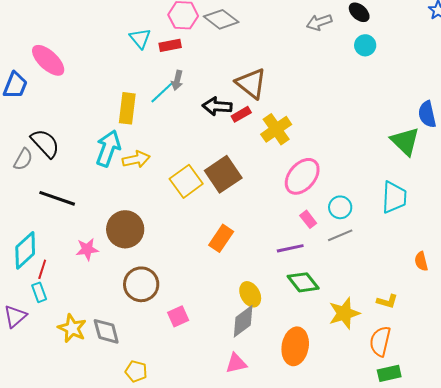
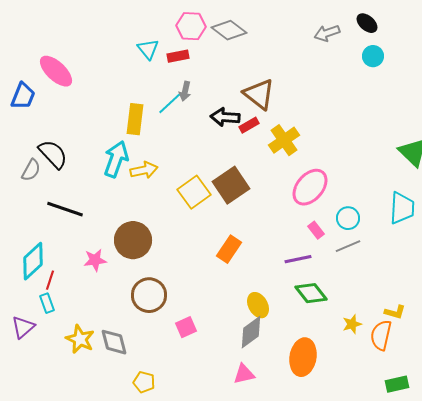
yellow star: (344, 313) -> (352, 324), size x0.6
orange semicircle: (380, 341) -> (381, 335), moved

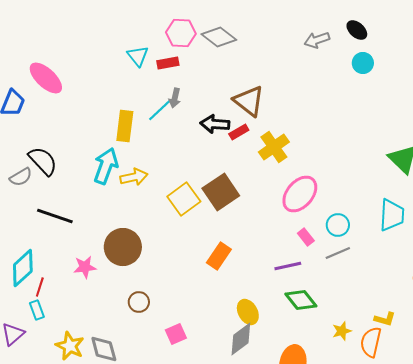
gray semicircle: (31, 170) -> (21, 177), turned 30
brown circle: (149, 295) -> (139, 302), size x0.6

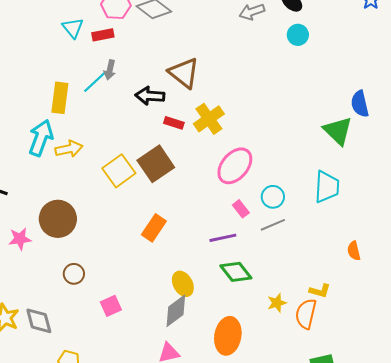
red rectangle: (239, 132) -> (174, 123), moved, turned 48

